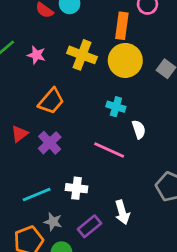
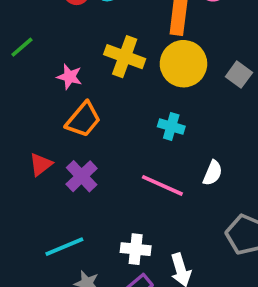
pink star: (36, 55) -> (69, 77), moved
white semicircle: (139, 129) -> (213, 173), moved, turned 42
white cross: (77, 188) -> (136, 249), moved

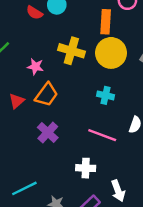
red triangle: (41, 164) -> (17, 101), moved
cyan line: (64, 247) -> (24, 188), moved
white cross: (136, 249) -> (86, 168), moved

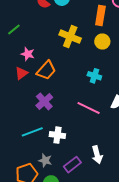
yellow circle: (111, 53) -> (102, 42), size x0.6
pink star: (35, 67) -> (28, 54), moved
white cross: (86, 168) -> (57, 135), moved
cyan line: (24, 188) -> (32, 132), moved

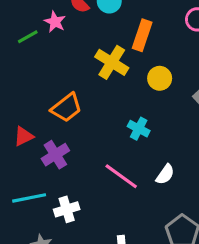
orange rectangle: (100, 16) -> (142, 35), moved
pink star: (28, 54) -> (55, 22), moved
red triangle: (21, 73) -> (24, 136), moved
white cross: (57, 135) -> (67, 209), turned -35

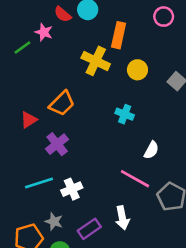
red triangle: (24, 136) -> (29, 120), moved
pink line: (121, 176) -> (135, 179), moved

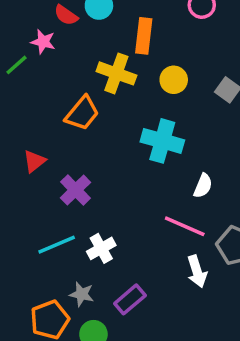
orange trapezoid: (62, 104) -> (82, 113), moved
cyan cross: (125, 114) -> (162, 141), size x1.6
white arrow: (122, 218) -> (197, 271), moved

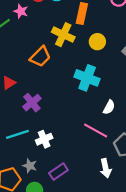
white arrow: (197, 271) -> (106, 168), moved

